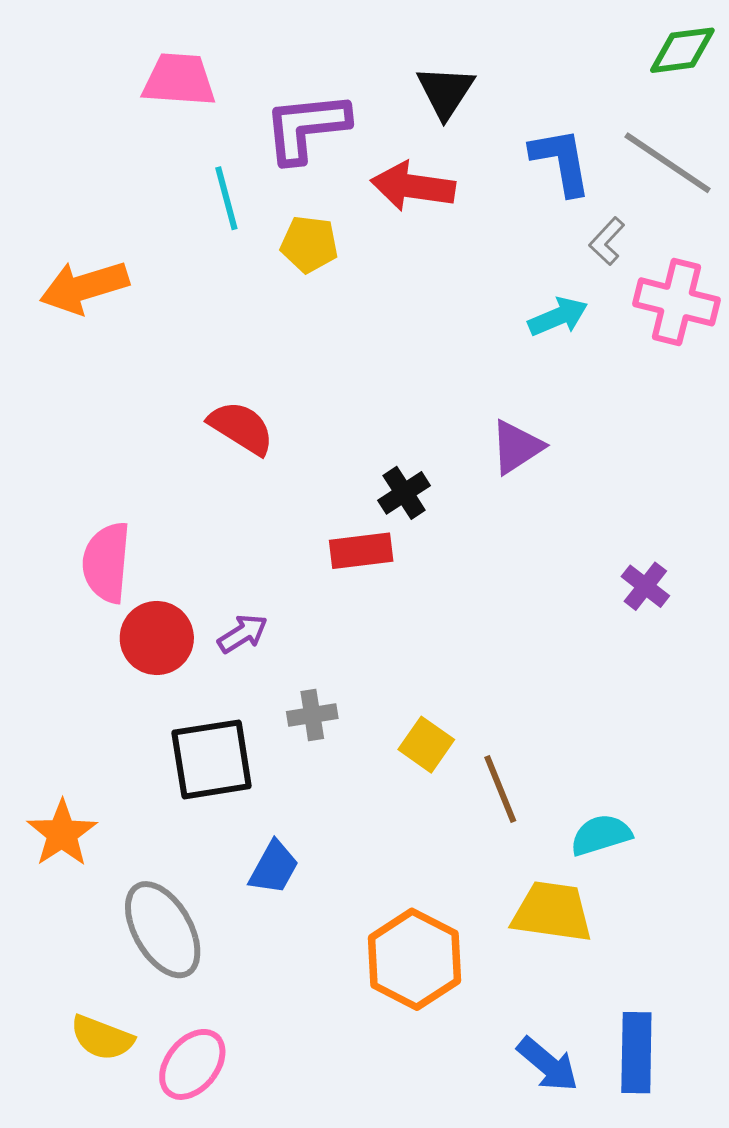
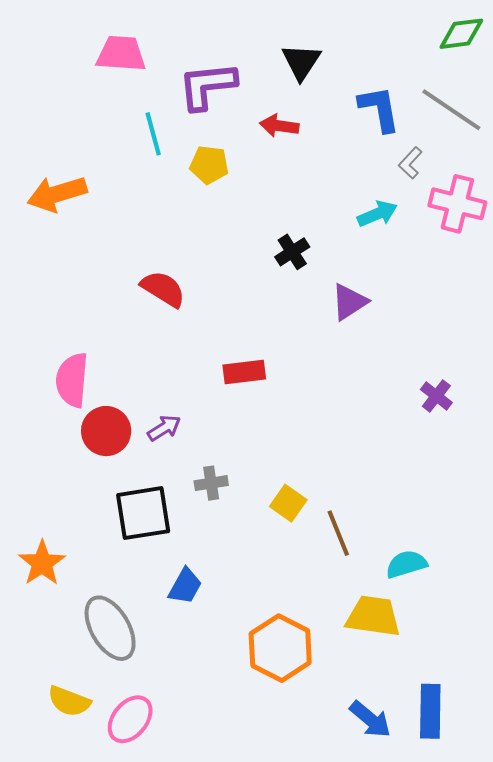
red arrow: (413, 186) -> (279, 126), size x0.7
black cross: (404, 493) -> (292, 252), moved

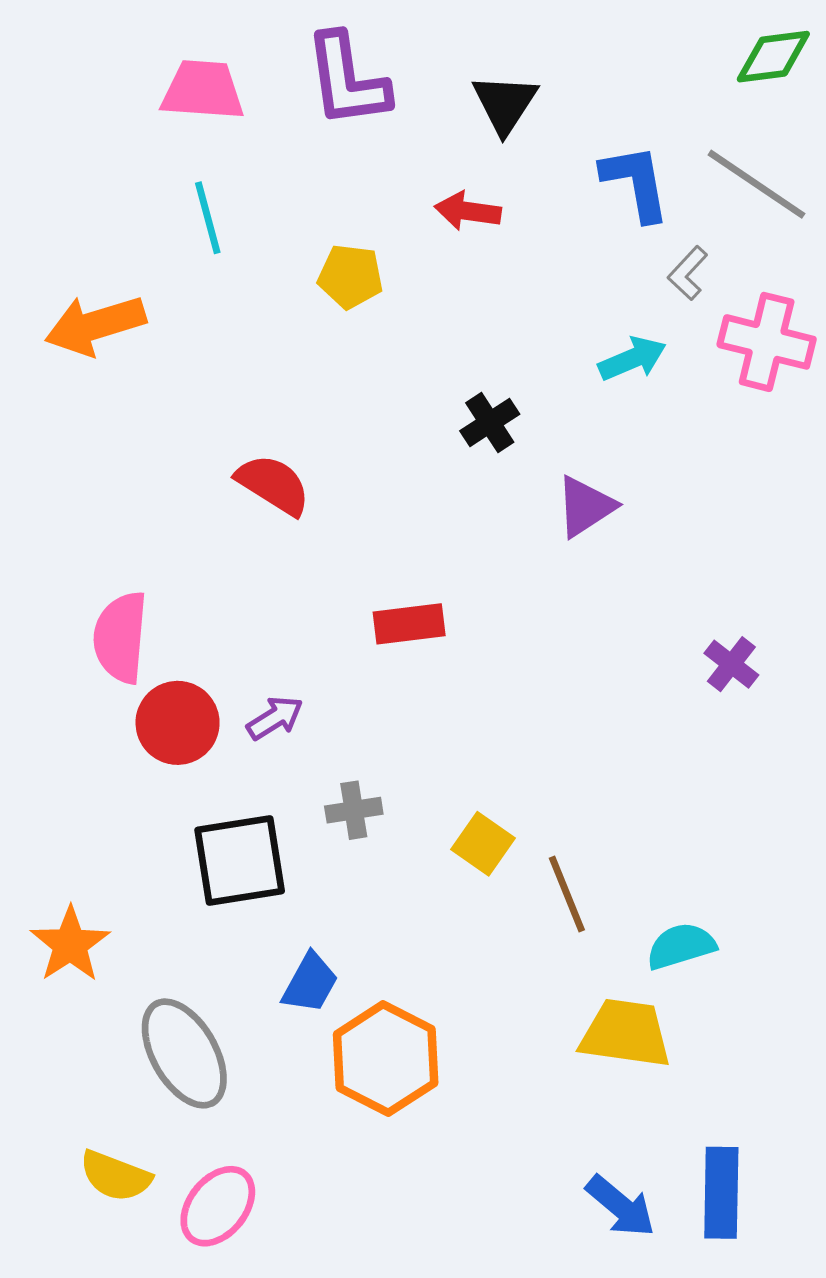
purple L-shape: (207, 86) -> (347, 80), moved, turned -92
cyan line: (153, 134) -> (208, 218), moved
orange hexagon: (280, 648) -> (386, 1059), moved

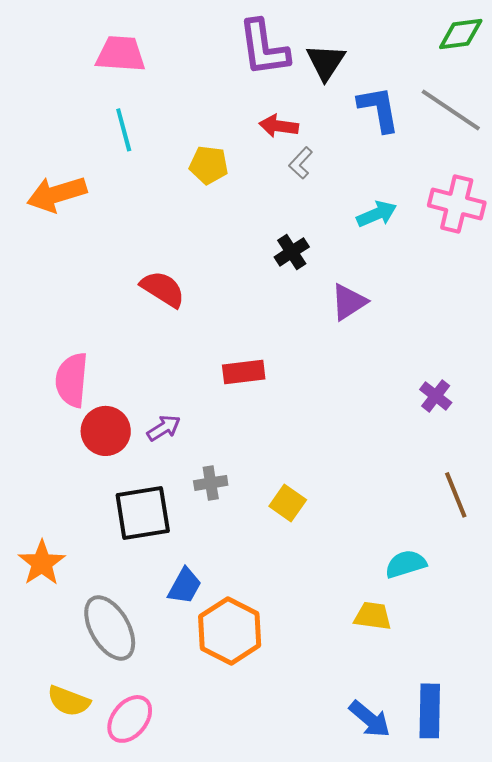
purple L-shape: (347, 80) -> (264, 48), moved
black triangle: (505, 104) -> (326, 62), moved
gray L-shape: (688, 273) -> (301, 163), moved
brown line: (567, 894) -> (456, 495), moved
yellow trapezoid: (626, 1033) -> (373, 616), size x0.7

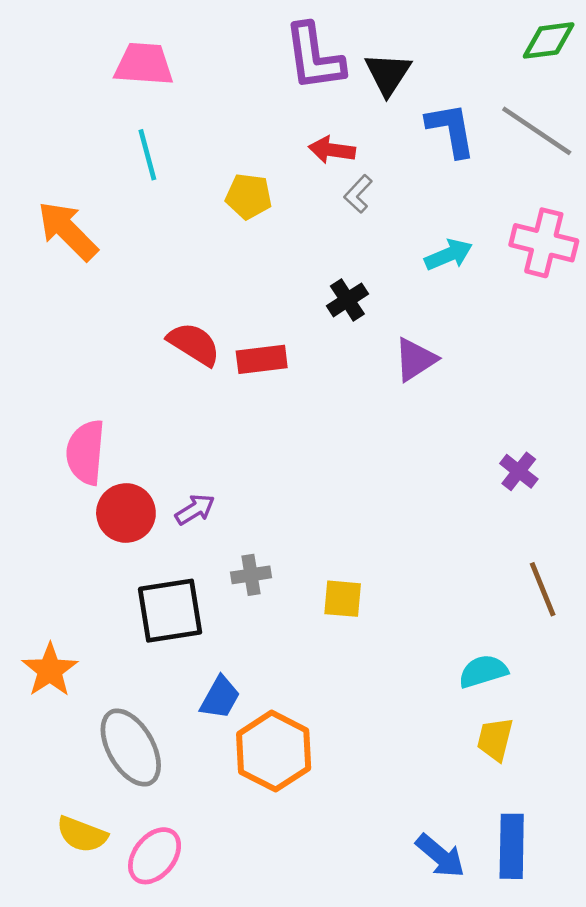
orange arrow: (57, 194) -> (68, 231), turned 62
red rectangle: (244, 372) -> (262, 359), moved
yellow square: (288, 503) -> (343, 599), turned -30
yellow trapezoid: (373, 616) -> (495, 739), moved, turned -84

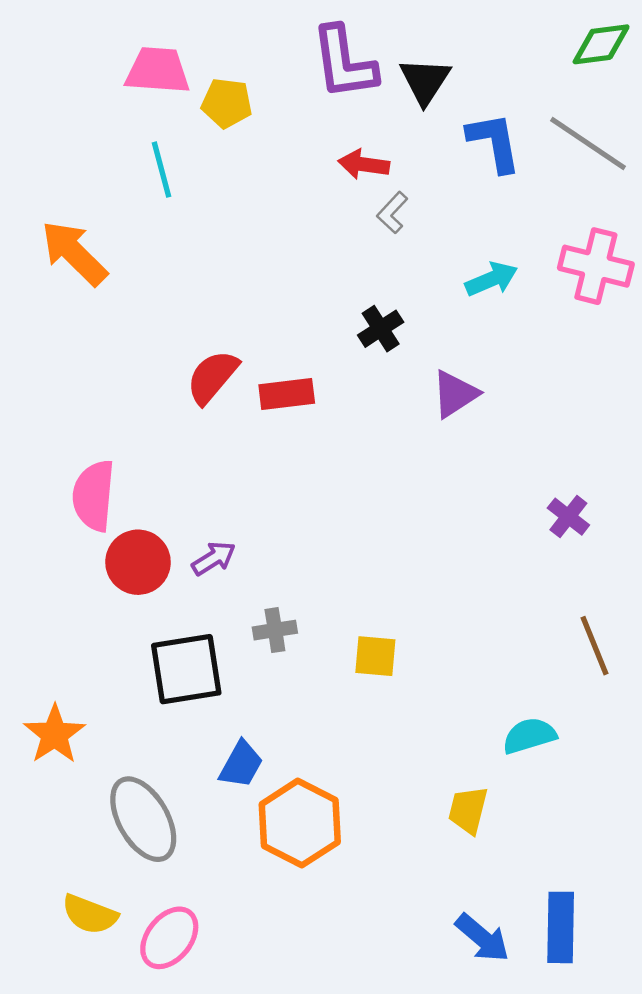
yellow pentagon: (249, 196) -> (227, 103), moved
red semicircle: (194, 344) -> (212, 377), turned -82
yellow trapezoid: (495, 739) -> (468, 810), moved

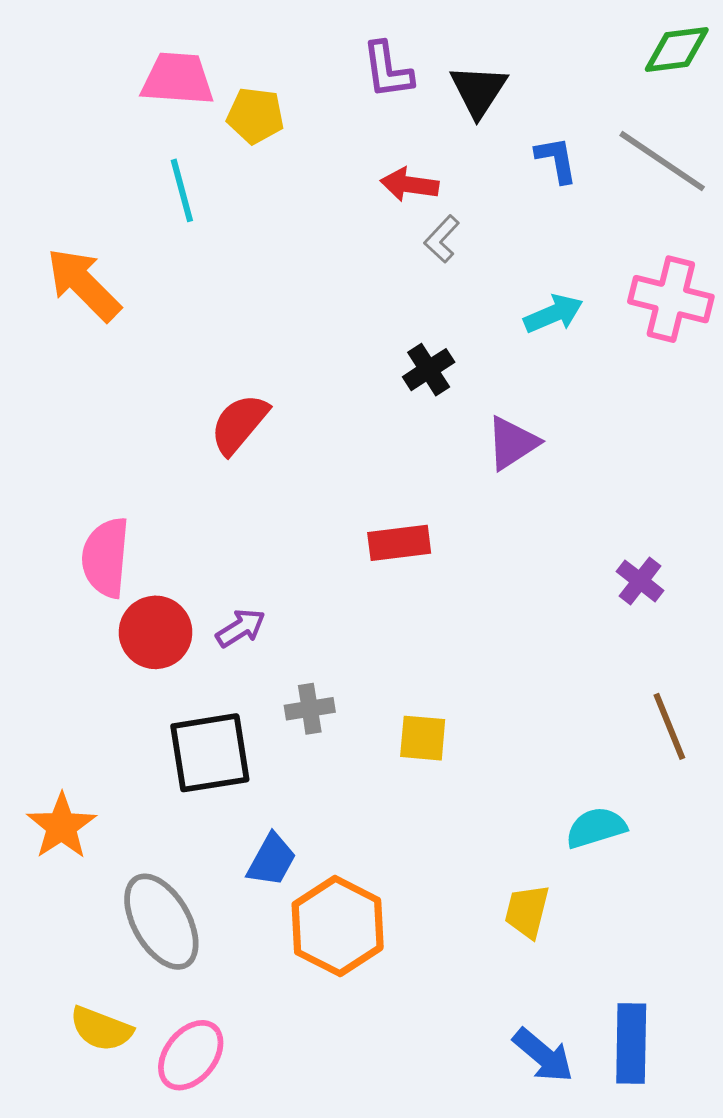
purple L-shape: (344, 63) -> (387, 70), size x0.7
blue L-shape: (494, 142) -> (556, 160), size x0.7
red rectangle: (287, 394) -> (399, 543), moved

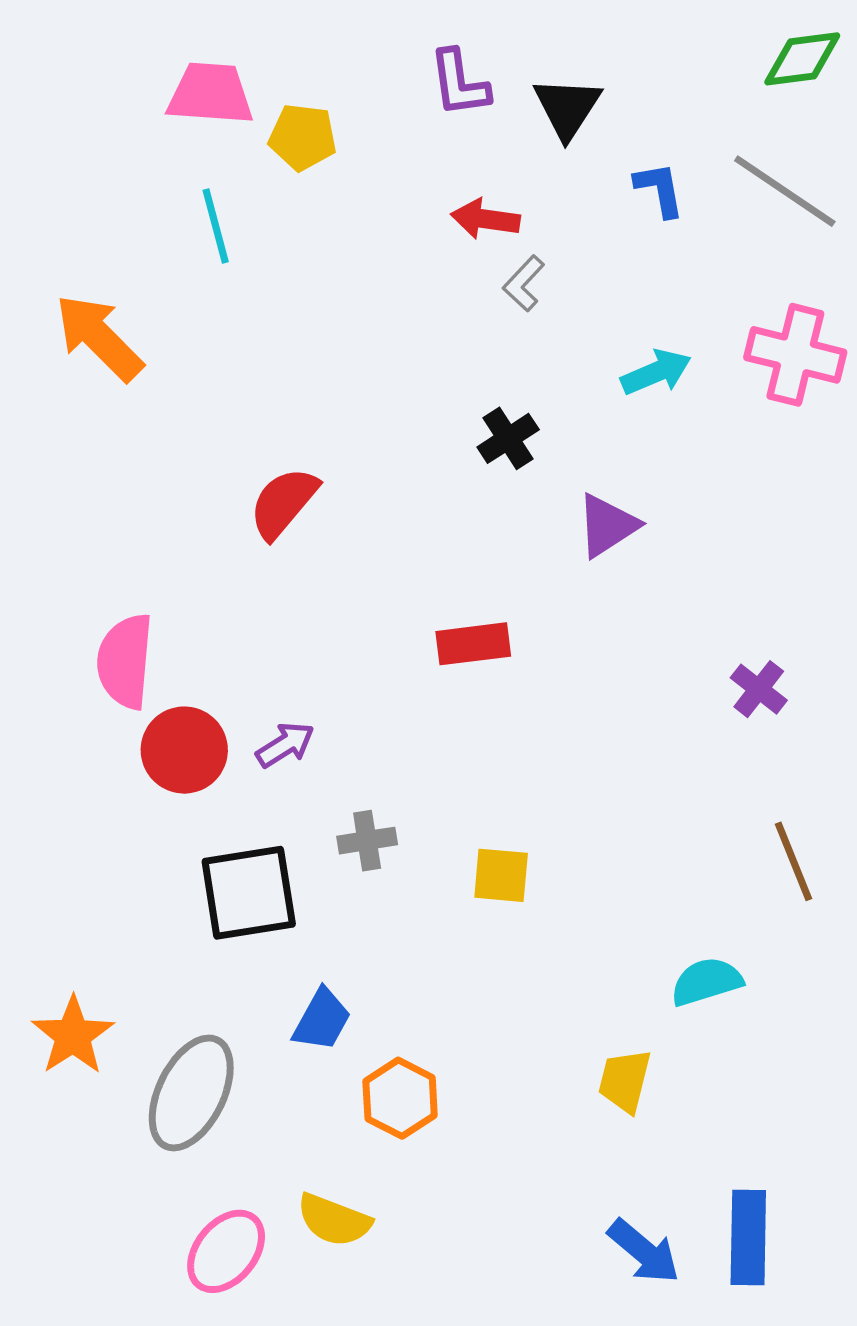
orange star: (62, 826) -> (73, 1036), moved
gray ellipse: (161, 922) -> (191, 1093), turned 56
orange hexagon: (338, 926) -> (400, 1098), size x0.7
yellow semicircle: (101, 1029) -> (334, 1220), moved

